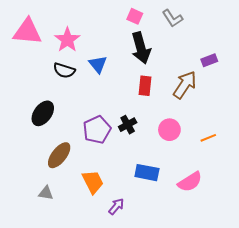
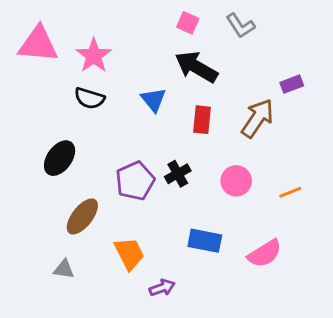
black arrow: (141, 48) -> (196, 67), turned 136
blue triangle: (98, 64) -> (154, 100), moved
purple arrow: (116, 206) -> (162, 288), turned 30

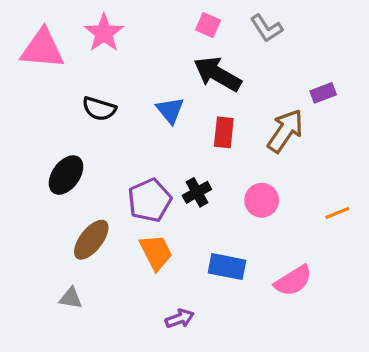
pink star: (94, 56) -> (104, 33), moved
orange line: (290, 192) -> (337, 213), moved
orange trapezoid: (129, 254) -> (156, 252), moved

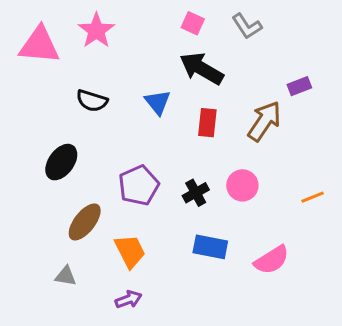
black cross: (197, 192) -> (196, 193), moved
orange trapezoid: (156, 252) -> (130, 251), moved
purple arrow: (180, 319) -> (128, 299), moved

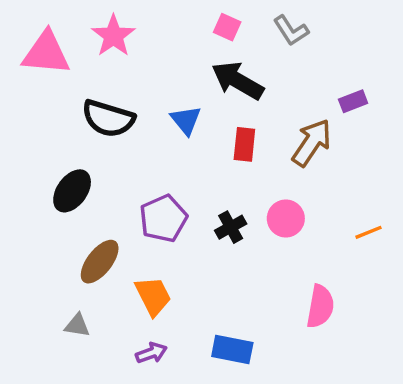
black semicircle: (92, 101) -> (108, 118), size x1.4
blue rectangle: (210, 247) -> (232, 350), moved
pink semicircle: (272, 260) -> (320, 306), turned -48

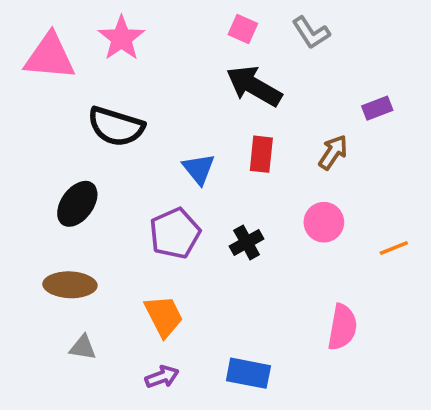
blue triangle: (186, 120) -> (199, 169), moved
brown arrow: (312, 143) -> (333, 152), size x0.7
pink circle: (286, 218) -> (324, 222), moved
brown ellipse: (100, 262) -> (70, 285), moved, turned 54

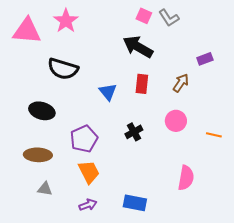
pink square: (243, 29) -> (144, 16), moved
black ellipse: (77, 204) -> (42, 111), turned 70
purple pentagon: (175, 233) -> (84, 139), moved
orange line: (394, 248) -> (214, 135), turned 35

